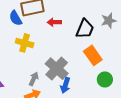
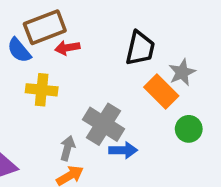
gray star: (109, 21) -> (182, 72), moved
red arrow: (54, 22) -> (67, 48), moved
blue arrow: (65, 85) -> (123, 150), turned -98

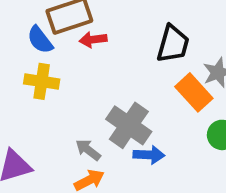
yellow cross: (42, 90) -> (42, 81), moved
gray arrow: (68, 148) -> (88, 150), turned -70

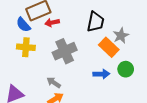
gray cross: (129, 125) -> (65, 51), moved, turned 35
blue arrow: (149, 155) -> (101, 74), moved

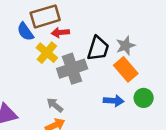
black trapezoid: (95, 22) -> (98, 48), moved
gray star: (121, 36) -> (126, 46), moved
yellow cross: (26, 47) -> (47, 53), moved, turned 30

